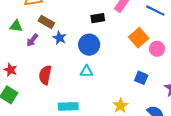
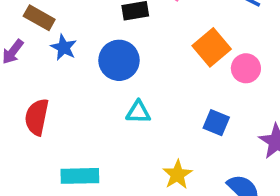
cyan triangle: (86, 71) -> (138, 112), moved

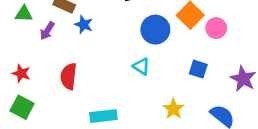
blue circle: (119, 60) -> (155, 30), moved
cyan triangle: (138, 112) -> (141, 66), turned 36

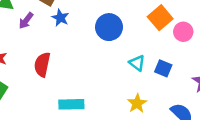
blue circle: (155, 30) -> (109, 27), moved
cyan triangle: (141, 66) -> (137, 63), moved

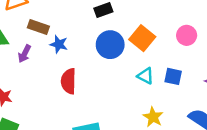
orange square: (160, 18) -> (142, 38), moved
red semicircle: (42, 65) -> (69, 81), moved

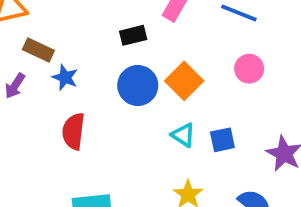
pink circle: (187, 35) -> (249, 69), moved
blue square: (173, 76) -> (222, 140), turned -30

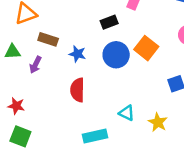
blue star: (65, 77) -> (77, 54), moved
cyan triangle: (183, 135) -> (127, 113), moved

